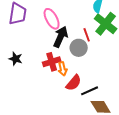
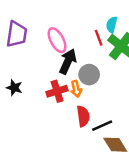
red line: (87, 35) -> (99, 38), moved
orange arrow: (63, 69) -> (76, 89), moved
red semicircle: (74, 83) -> (83, 116), turned -48

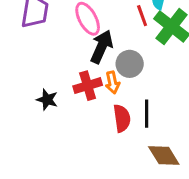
black star: (14, 88) -> (47, 100), moved
black line: (102, 126) -> (147, 114), moved, turned -66

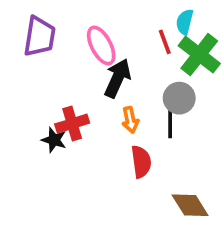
gray circle: (130, 64) -> (179, 98), moved
red cross: (88, 86) -> (72, 124), moved
black line: (147, 114) -> (170, 122), moved

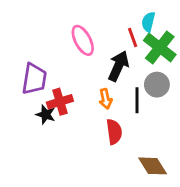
purple trapezoid: (39, 36) -> (34, 79), moved
black arrow: (118, 78) -> (118, 66), moved
gray circle: (179, 98) -> (157, 85), moved

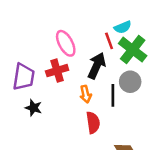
cyan semicircle: (148, 22) -> (123, 27), turned -126
red cross: (60, 102) -> (57, 71), moved

